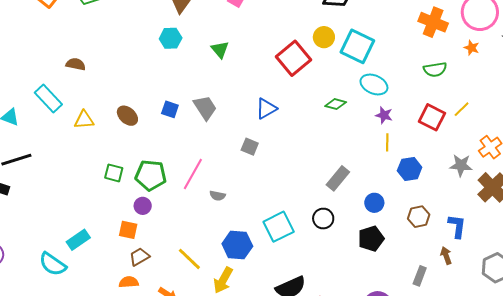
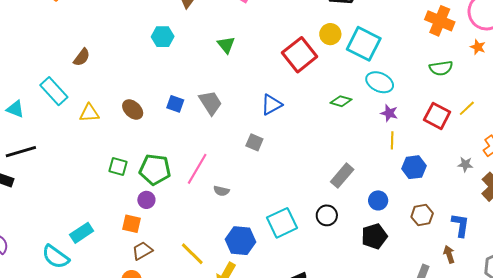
cyan hexagon: (171, 38) -> (163, 37), moved
brown semicircle: (76, 64) -> (82, 57), turned 114
gray star: (461, 165) -> (465, 164), size x0.7

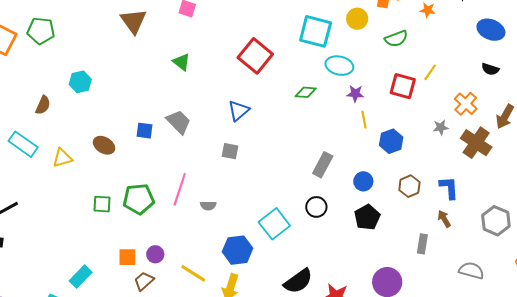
yellow circle: (330, 34) -> (357, 19), moved
cyan hexagon: (163, 37) -> (80, 82), moved
purple circle: (146, 200) -> (155, 254), moved

